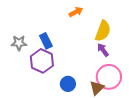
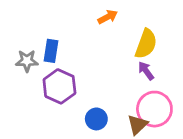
blue rectangle: (46, 41) -> (51, 51), moved, turned 35

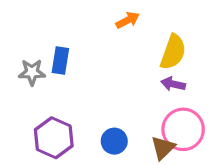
purple arrow: (146, 71) -> (173, 84), turned -42
purple hexagon: (59, 86) -> (54, 138), moved

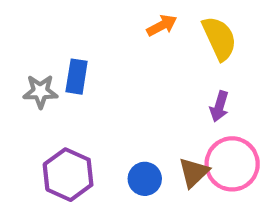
yellow semicircle: (173, 52) -> (219, 38), moved, turned -45
purple arrow: (173, 84) -> (219, 106), turned -85
brown triangle: (163, 148) -> (194, 172), moved

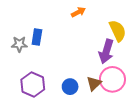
yellow semicircle: (219, 38) -> (118, 31), moved
purple arrow: (219, 106) -> (106, 51), size x1.6

